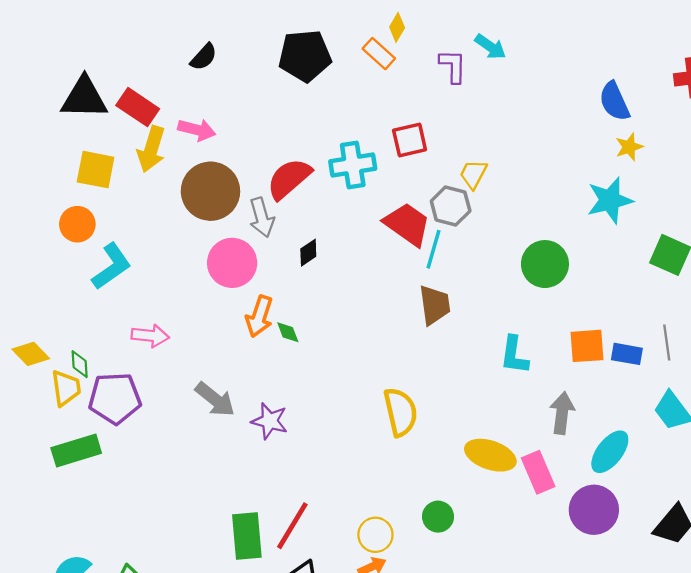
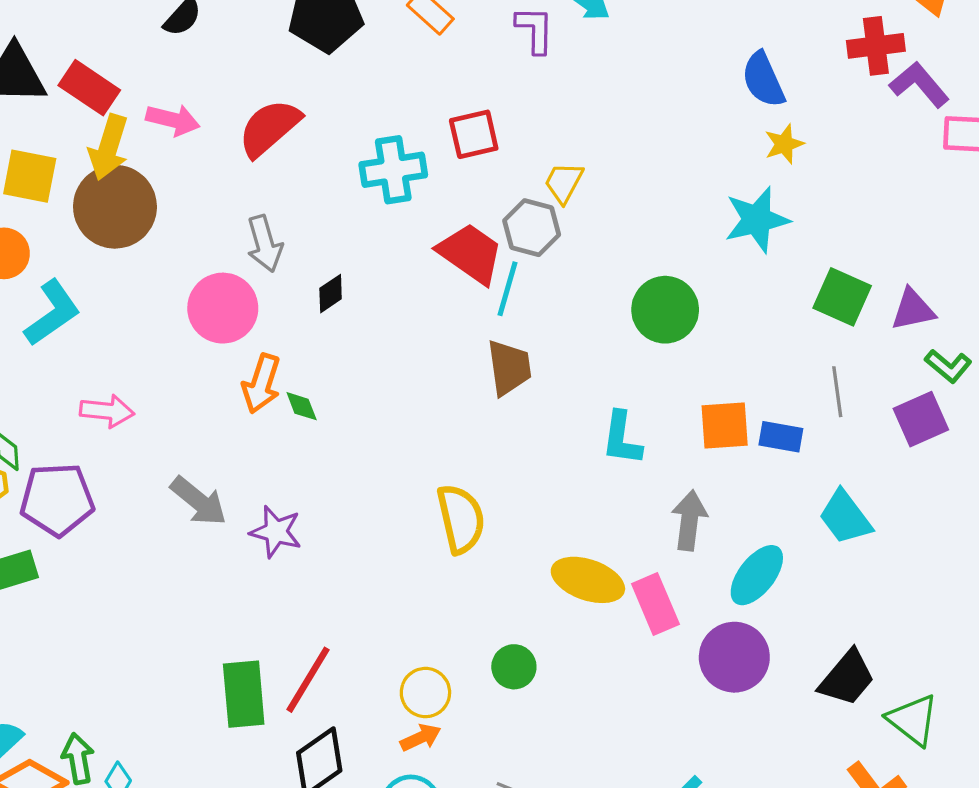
red semicircle: (289, 179) -> (269, 128), moved
brown circle: (210, 191) -> (115, 207), moved
gray line: (667, 343) -> (837, 392), moved

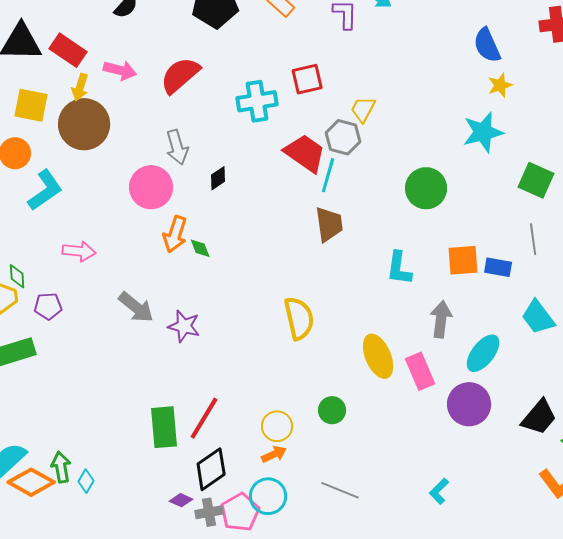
yellow arrow: (109, 147) -> (80, 87), size x0.7
purple pentagon: (57, 499) -> (48, 306), size x0.6
yellow ellipse: (588, 580) -> (378, 356), turned 48

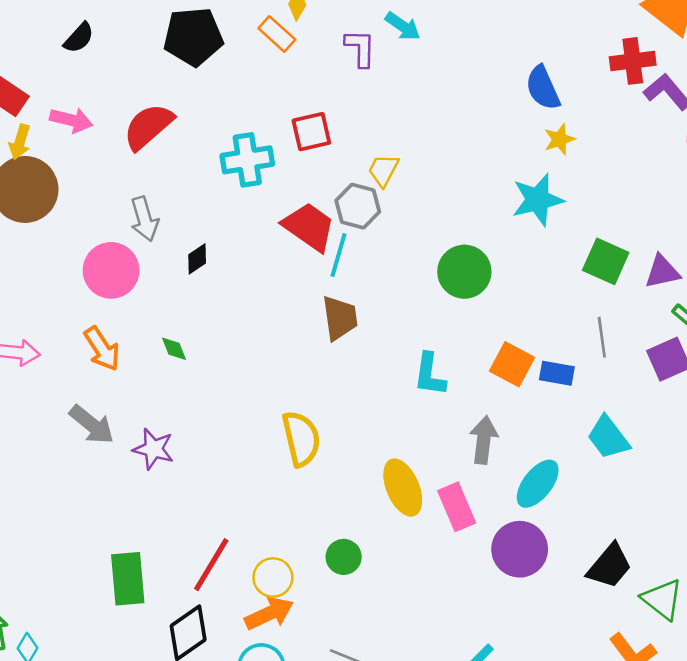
orange arrow: (175, 234) -> (102, 349), moved, turned -51
orange square: (463, 260) -> (512, 364), turned 32
red line: (204, 418) -> (211, 565), moved
orange arrow: (274, 454) -> (269, 613), size x1.5

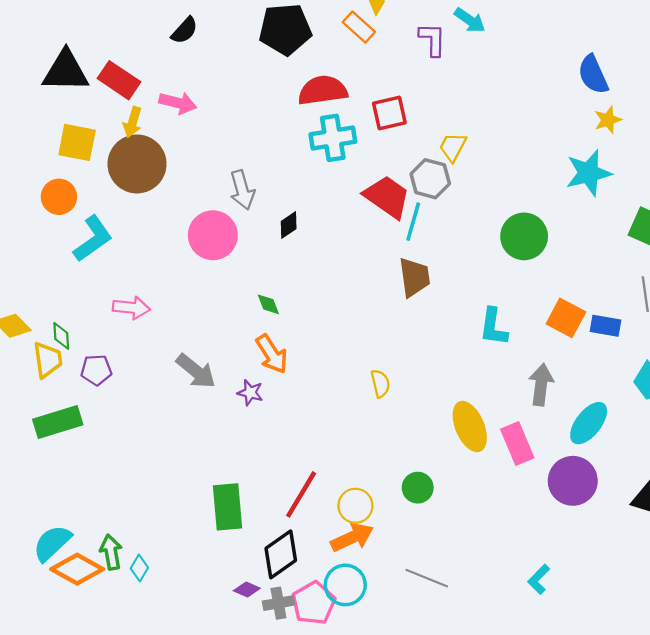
red semicircle: (148, 126) -> (323, 90), moved, turned 33
orange arrow: (102, 349) -> (272, 354), moved
yellow semicircle: (301, 439) -> (380, 384), size x0.6
purple star: (153, 449) -> (250, 393), size x0.7

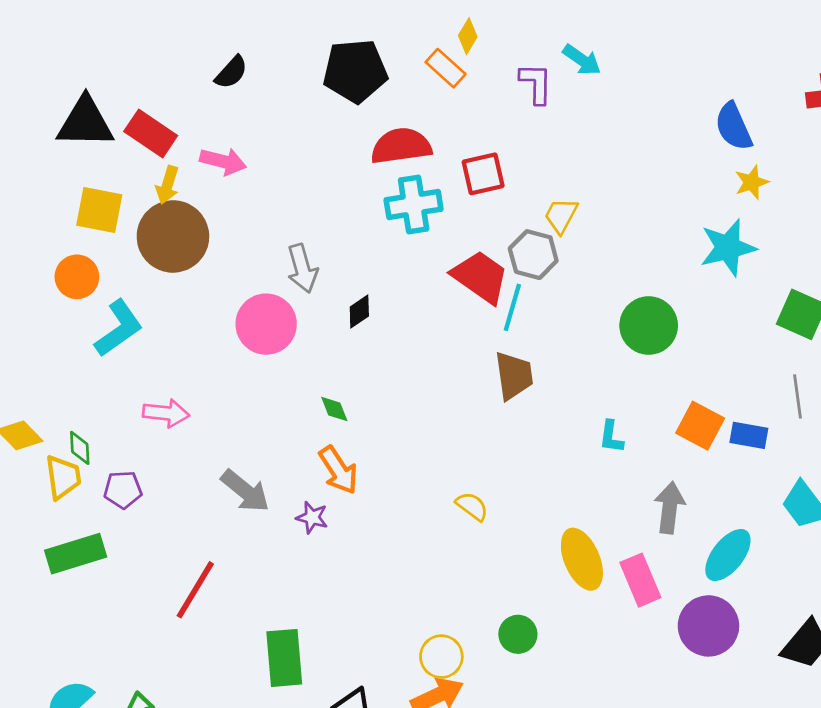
cyan L-shape: (494, 327) -> (611, 437), size x0.7
yellow semicircle: (380, 384) -> (472, 506), turned -40
red line: (301, 494) -> (195, 590), moved

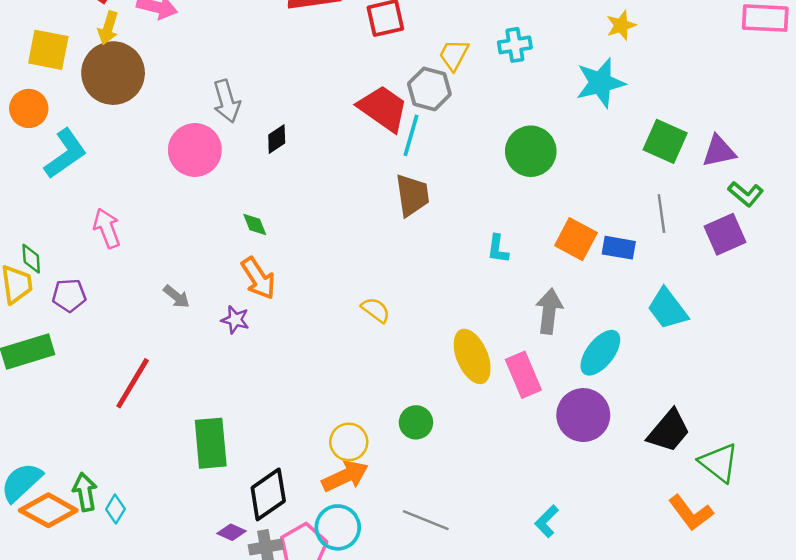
cyan cross: (414, 204) -> (515, 45), moved, size x0.7
pink arrow: (166, 413) -> (107, 228), turned -117
gray arrow: (245, 491) -> (177, 297), size x0.6

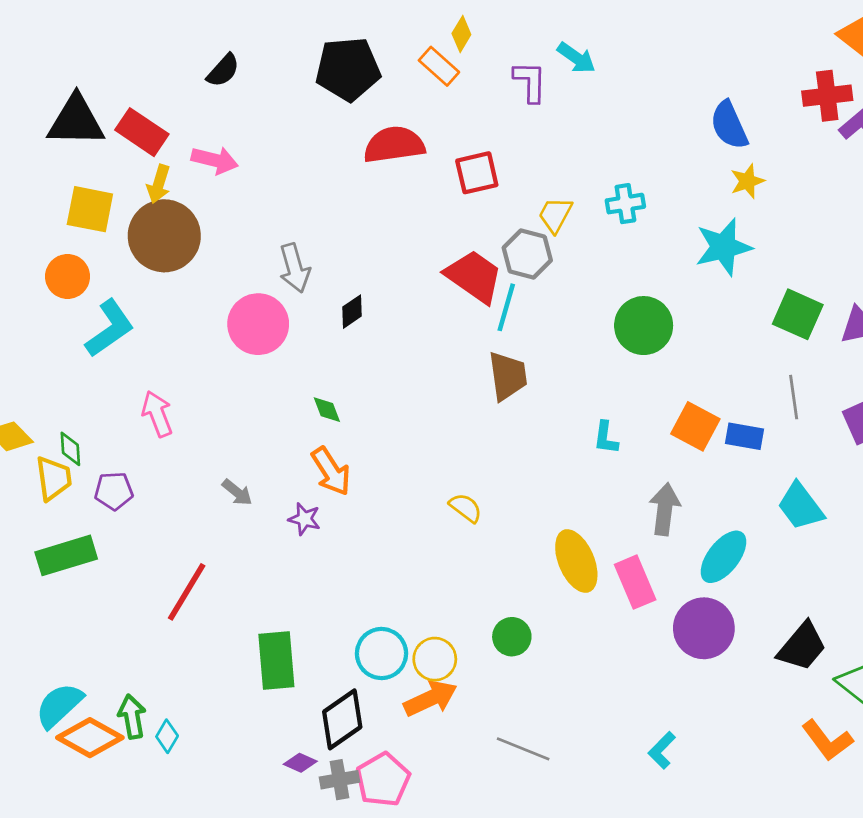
cyan circle: (338, 527) -> (382, 654), moved

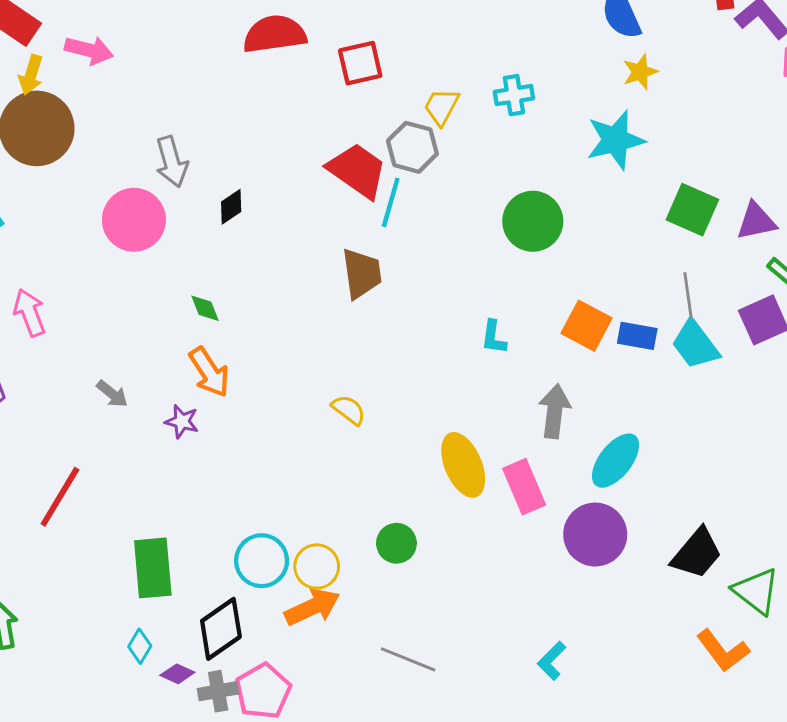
brown trapezoid: (508, 376) -> (362, 273), moved
cyan trapezoid: (801, 506) -> (695, 345), moved
cyan diamond: (167, 736) -> (140, 646), moved

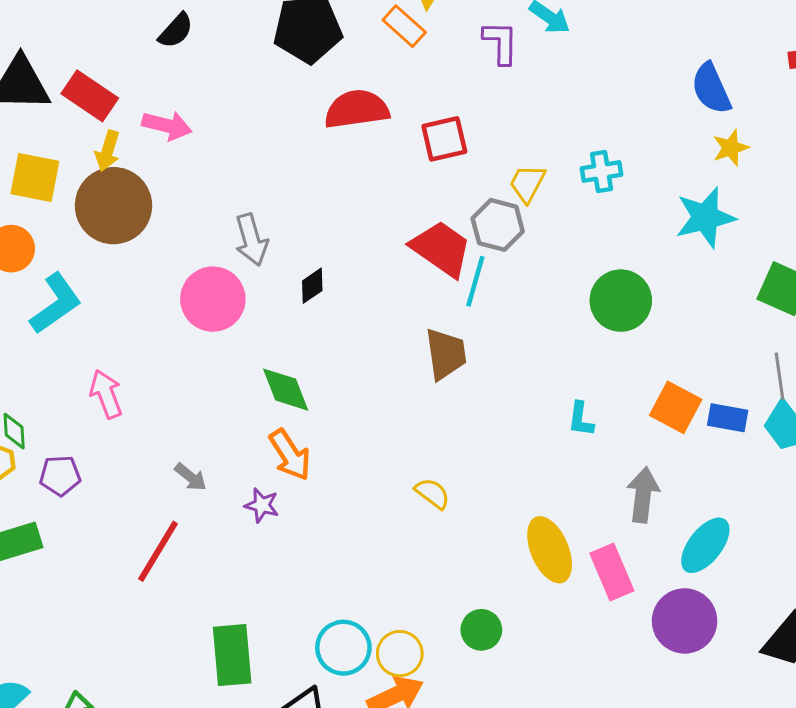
green diamond: (205, 308) -> (286, 390), size x1.6
red line: (60, 497) -> (158, 551), moved

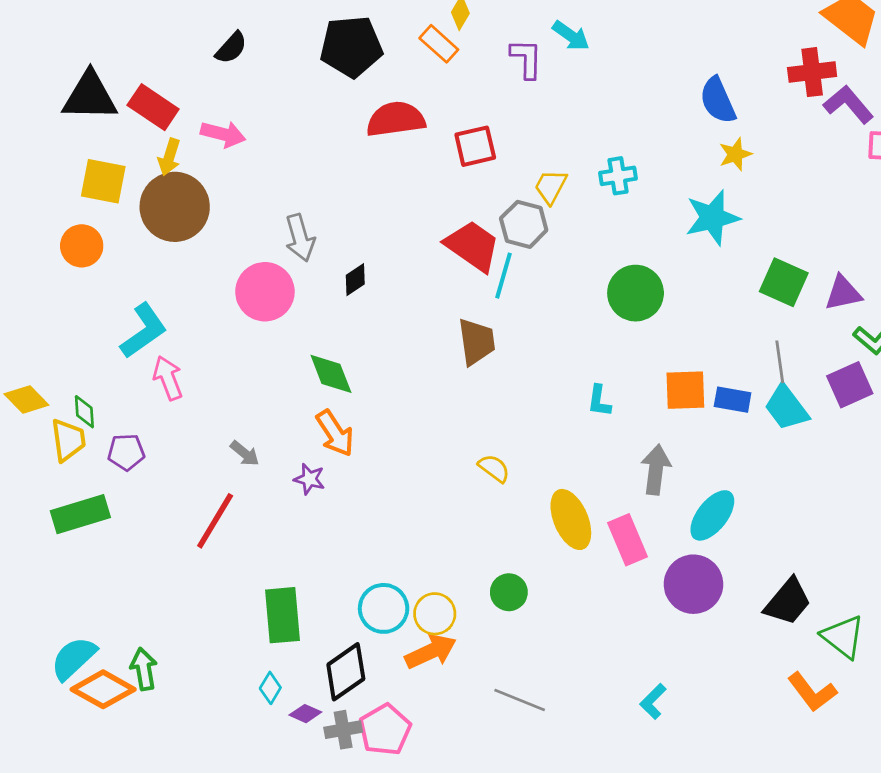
cyan L-shape: (56, 304) -> (144, 331), moved
orange square: (676, 407) -> (685, 390), turned -30
yellow semicircle: (432, 493) -> (494, 468), moved

